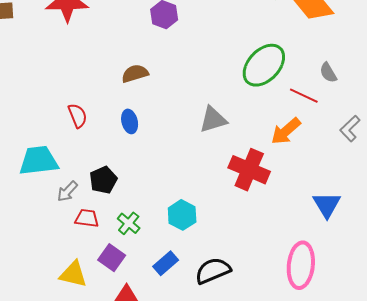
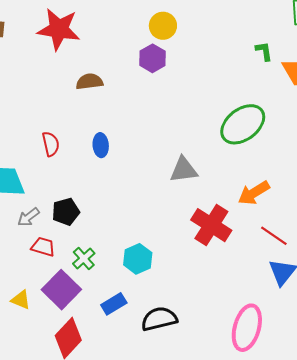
brown semicircle: (135, 74) -> (89, 82), moved
red line: (304, 96) -> (274, 236), moved
blue ellipse: (130, 121) -> (101, 145), moved
purple square: (112, 258) -> (61, 290), size x1.4
yellow triangle: (73, 274) -> (21, 300), size x0.7

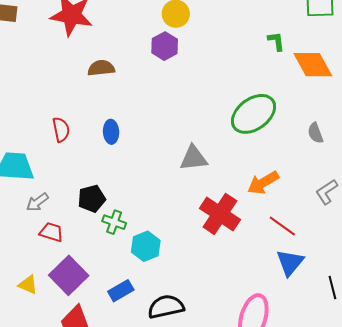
black pentagon: (66, 212) -> (92, 199), moved
green cross: (84, 259) -> (114, 222), moved, turned -30

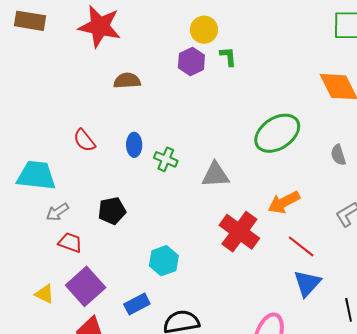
green L-shape: (276, 41) -> (228, 56), moved
red semicircle: (61, 130) -> (84, 140), turned 150
green cross: (114, 222) -> (166, 159), moved

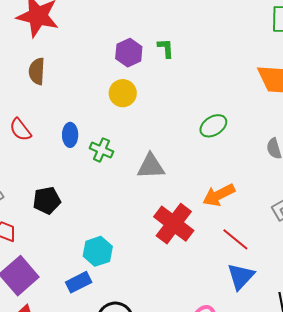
yellow circle: (204, 30) -> (123, 93), moved
brown semicircle: (127, 81) -> (37, 71), moved, turned -84
green ellipse: (277, 133) -> (213, 126), size x0.6
blue rectangle: (137, 304) -> (79, 282), moved

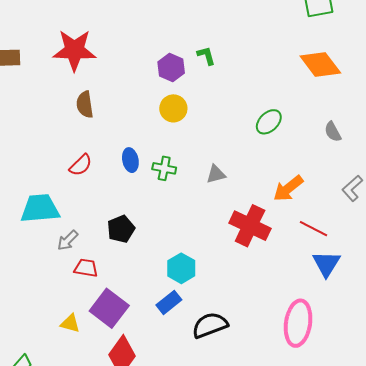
red semicircle: (20, 130) -> (81, 165), turned -85
gray triangle: (151, 166) -> (216, 174), size x0.7

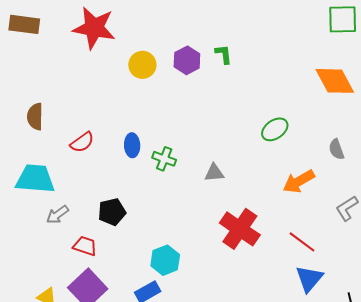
brown semicircle: (85, 105) -> (35, 117), moved
yellow circle: (173, 108) -> (142, 65), moved
orange arrow: (288, 188) -> (299, 181), moved
red trapezoid: (86, 268) -> (85, 246), moved

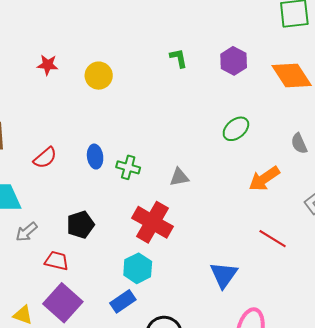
red star: (94, 28) -> (48, 65), moved, size x0.5
purple hexagon: (187, 60) -> (234, 61), moved
red cross: (240, 229) -> (152, 222), moved
blue triangle: (309, 279) -> (224, 275), moved

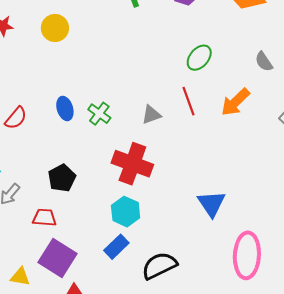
green cross: (128, 167) -> (99, 114), turned 30
red line: (273, 239) -> (189, 101), moved, turned 48

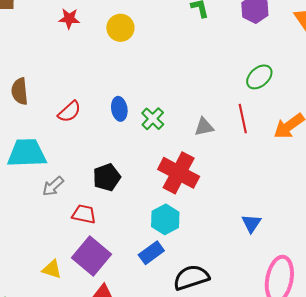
blue triangle: (211, 204) -> (251, 223), size x0.7

